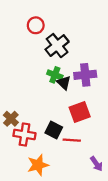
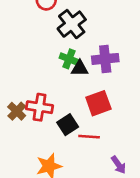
black triangle: (64, 83) -> (80, 68), turned -42
black square: (54, 130) -> (68, 125), turned 30
red cross: (24, 135) -> (40, 107), moved

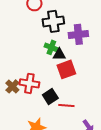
black cross: (72, 24) -> (53, 21), turned 30
purple cross: (105, 59) -> (78, 34), moved
red square: (98, 103) -> (66, 69), moved

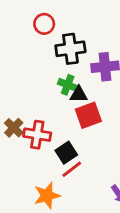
brown cross: (12, 86) -> (14, 128), moved
red line: (66, 105) -> (72, 169), moved, turned -42

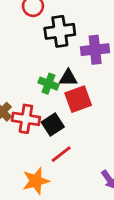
green cross: (68, 85) -> (49, 84), moved
black square: (66, 153) -> (53, 124), moved

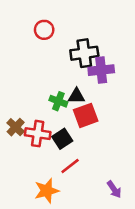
black cross: (60, 31) -> (84, 53), moved

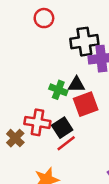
brown cross: (16, 127) -> (15, 138), moved
red line: (70, 166) -> (66, 143), moved

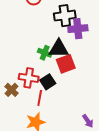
black triangle: (77, 85) -> (59, 49), size x1.5
red line: (66, 143) -> (40, 98), moved, turned -42

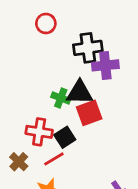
brown cross: (12, 90) -> (19, 162), moved
red line: (40, 98) -> (54, 159), turned 49

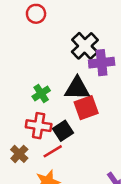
red circle: (46, 23) -> (36, 14), moved
black cross: (88, 48) -> (85, 46), turned -36
green cross: (61, 98) -> (41, 93), moved, turned 36

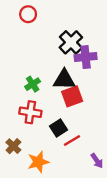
black square: (63, 131) -> (59, 128), moved
red line: (53, 151) -> (72, 140), moved
brown cross: (19, 154) -> (13, 146), moved

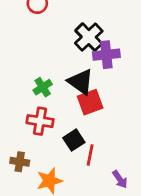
black triangle: (64, 80) -> (81, 82), turned 35
red line: (72, 140) -> (90, 155), turned -48
brown cross: (13, 146) -> (20, 162), turned -35

